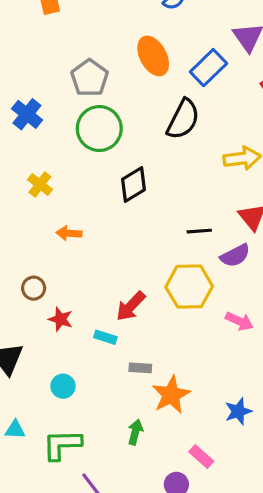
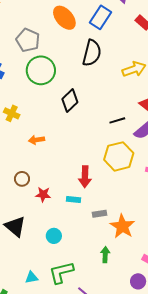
red arrow: (131, 306) -> (85, 177), turned -30
cyan triangle: (15, 430) -> (32, 277), moved

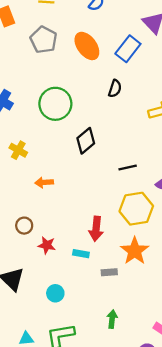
gray pentagon: (28, 40) -> (44, 40), moved
black semicircle: (92, 53) -> (115, 89), size x0.6
black line: (117, 120) -> (128, 167), moved
orange star: (122, 226) -> (135, 251), moved

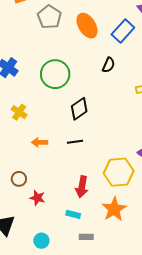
black line: (128, 167) -> (75, 142), moved
cyan rectangle: (81, 254) -> (73, 214), moved
gray rectangle: (109, 272) -> (86, 237), moved

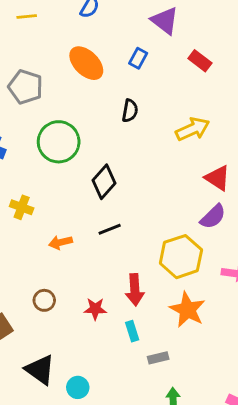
gray pentagon: (49, 17) -> (26, 87), moved
blue rectangle: (123, 31) -> (138, 58), size x0.6
red star: (37, 198) -> (95, 309), moved
cyan rectangle: (73, 214) -> (132, 331), turned 72
cyan circle: (41, 241) -> (78, 387), moved

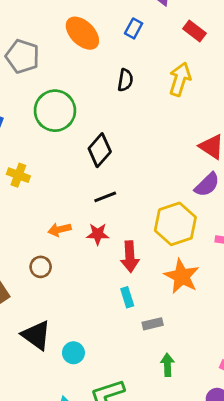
yellow arrow: (193, 129) -> (180, 79), moved, turned -48
orange arrow: (60, 242) -> (60, 230), moved
red star: (95, 309) -> (98, 234), moved

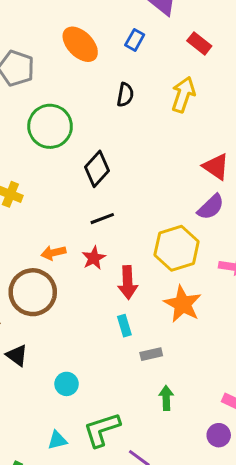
red star: (98, 234) -> (94, 258), turned -30
brown circle: (41, 267) -> (33, 292), size x2.0
black triangle: (36, 335) -> (17, 355), moved, size x0.7

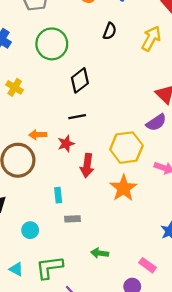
cyan rectangle: (124, 326) -> (58, 195), moved
gray rectangle: (151, 354) -> (73, 219), moved
green arrow: (166, 398) -> (100, 253), turned -91
cyan triangle: (57, 440) -> (16, 269), turned 32

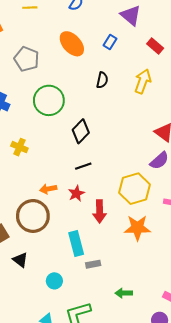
orange star: (123, 188) -> (137, 228), turned -30
cyan rectangle: (58, 195) -> (76, 244), size x1.6

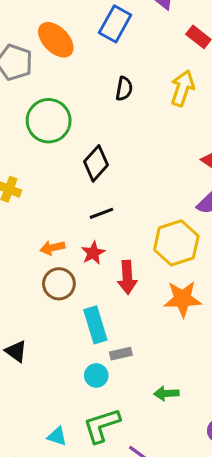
blue rectangle: (110, 42) -> (115, 24), moved, size x1.6
orange ellipse: (72, 44) -> (56, 40), moved
brown circle: (33, 216) -> (59, 284), moved, size x0.7
cyan circle: (54, 281) -> (96, 375), moved

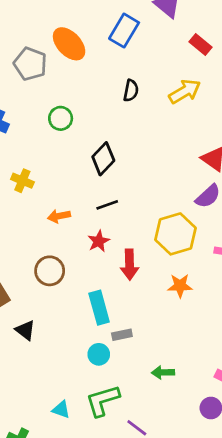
yellow arrow: (182, 88) -> (185, 91), turned 40
green circle: (49, 121) -> (61, 118), size x0.6
orange arrow: (52, 248) -> (59, 216), moved
brown circle: (59, 284) -> (50, 271), moved
orange star: (182, 299) -> (180, 286), size x0.7

